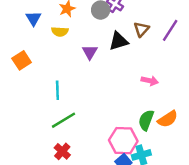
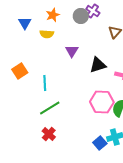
black triangle: (119, 41) -> (98, 65), moved
orange square: (22, 60) -> (20, 71), moved
pink hexagon: (123, 141) -> (102, 102), moved

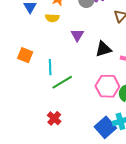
orange square: (20, 71) -> (25, 55), turned -35
green line: (50, 108) -> (62, 82), moved
blue square: (100, 143) -> (105, 127), size x1.5

